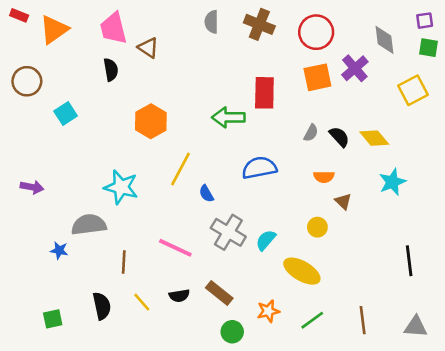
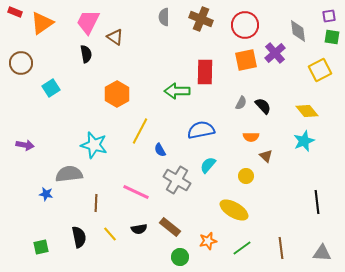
pink trapezoid: (113, 28) -> (88, 22), turned 40
yellow diamond: (374, 138) -> (307, 111), moved
cyan semicircle: (266, 240) -> (208, 165), moved

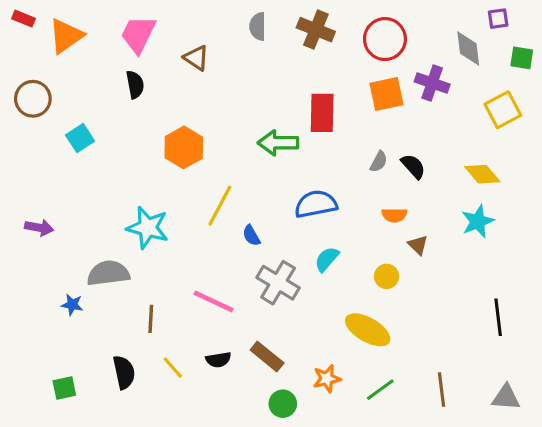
purple square: (329, 16) -> (498, 19), moved
brown triangle: (115, 37) -> (196, 58), moved
purple cross: (275, 53) -> (432, 83), turned -30

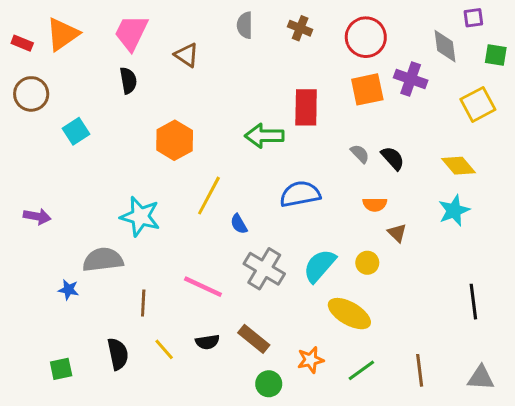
red rectangle: (23, 19) -> (22, 43), moved
brown cross: (316, 30) -> (300, 28), size x0.7
gray semicircle: (379, 162) -> (360, 154), turned -72
cyan semicircle: (327, 259) -> (320, 266), moved, size x1.4

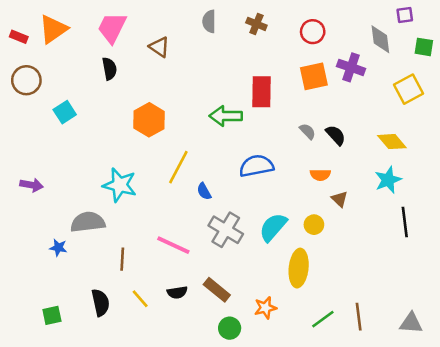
red circle: (366, 37) -> (313, 32), size x0.7
black line: (473, 302) -> (405, 222), moved
yellow ellipse: (349, 314) -> (299, 268), turned 66
green line: (361, 370) -> (323, 319), moved

